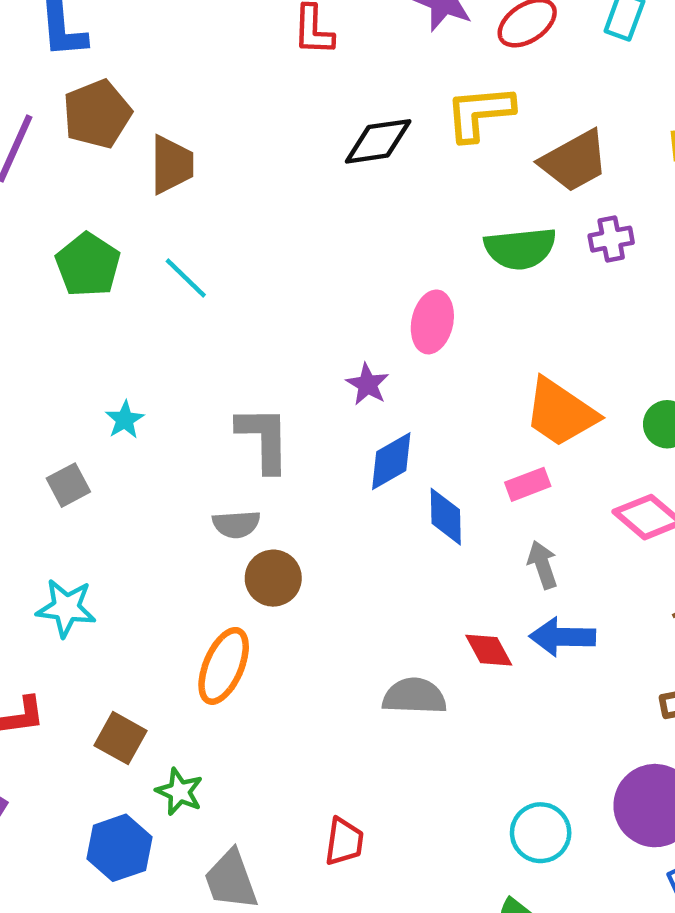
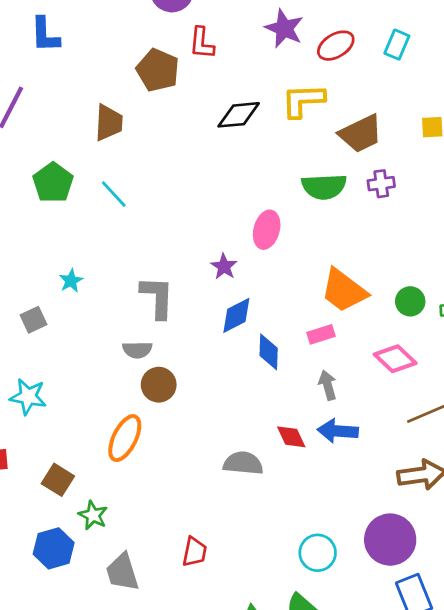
brown pentagon: (97, 114) -> (158, 70), moved, turned -30

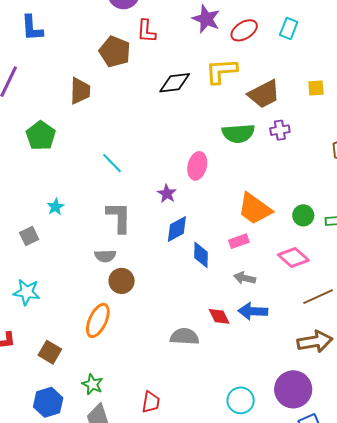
cyan line: (114, 194) -> (112, 163), moved
gray arrow: (328, 385) -> (245, 278), turned -60
green star: (93, 515) -> (92, 384), moved

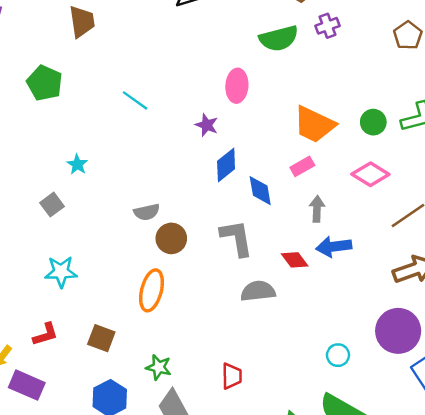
gray L-shape: (119, 217) -> (237, 238), moved
gray arrow: (245, 278) -> (317, 209), turned 90
cyan circle: (241, 400) -> (338, 355), size x0.7

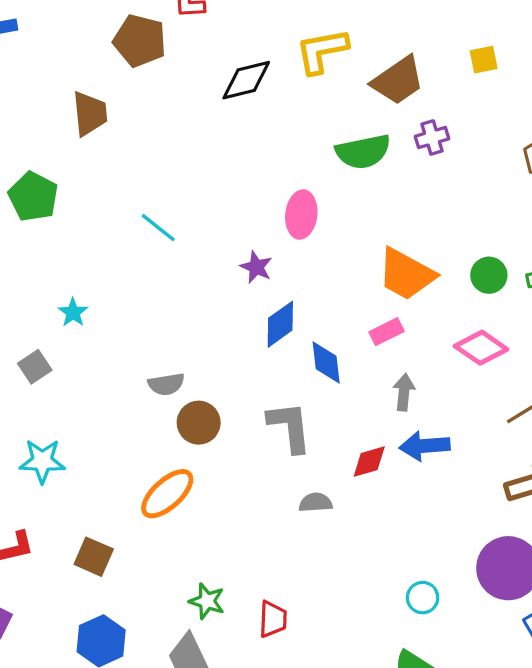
red diamond: (295, 260) -> (369, 462), turned -72
orange ellipse: (152, 290) -> (167, 494), turned 30
gray semicircle: (258, 291) -> (316, 502), size x0.7
green star: (159, 367) -> (207, 601), moved

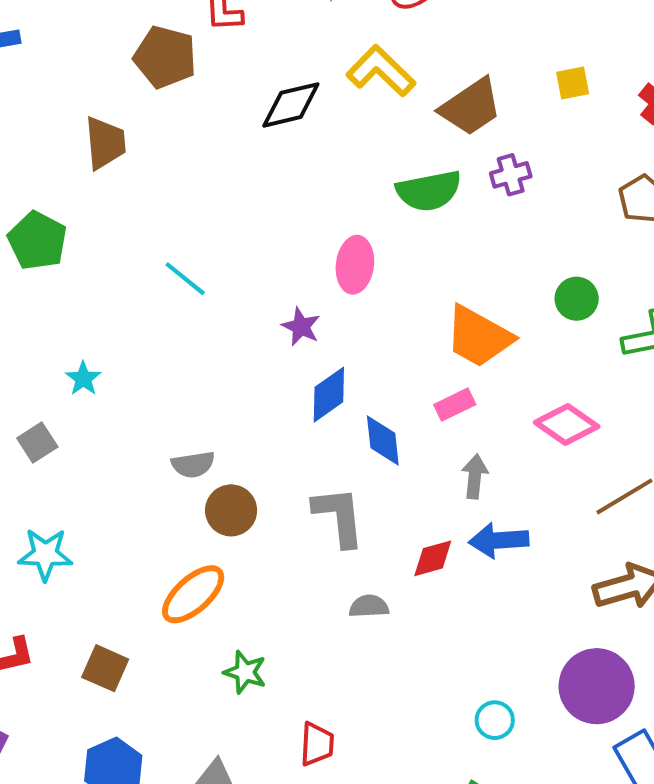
yellow L-shape: (322, 51) -> (381, 71), turned 54
green circle: (489, 275) -> (577, 299), moved
green star: (207, 601) -> (245, 672), moved

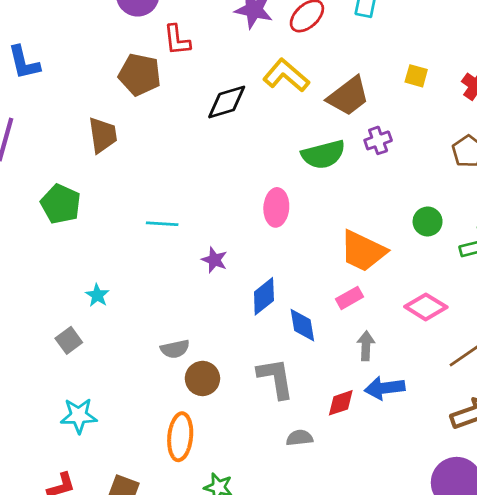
yellow square: (573, 83) -> (416, 76), turned 30
cyan line: (185, 279) -> (162, 224), turned -32
purple star: (301, 327) -> (214, 260), moved
orange ellipse: (193, 594) -> (180, 437), turned -39

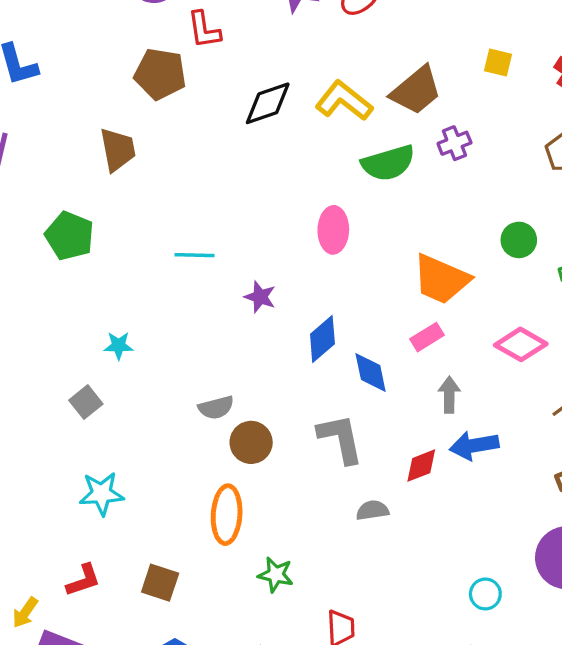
yellow L-shape: (286, 75) -> (344, 101), moved
cyan star: (97, 295) -> (119, 346), turned -30

